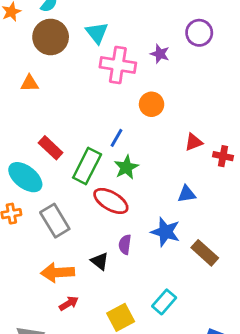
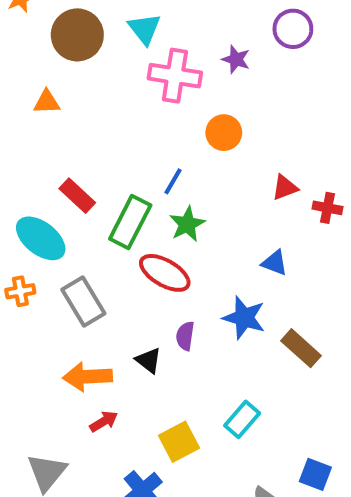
blue triangle: (187, 194) -> (275, 263), turned 30

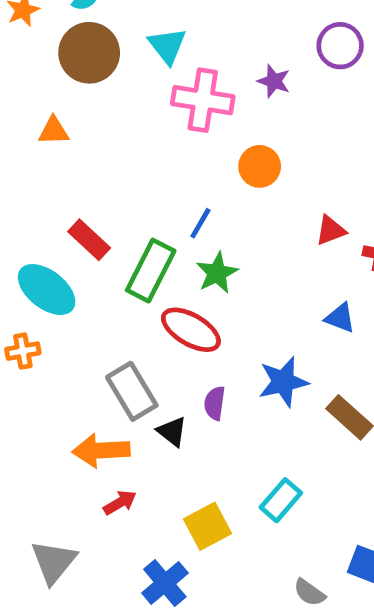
blue triangle: (275, 263) -> (340, 318), moved
gray rectangle: (83, 301) -> (132, 391), moved
blue star: (244, 318) -> (283, 382), turned -30

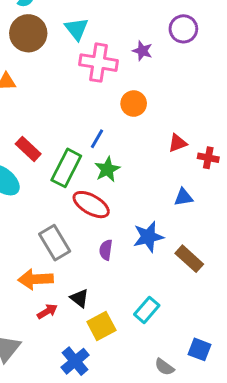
blue triangle: (340, 318) -> (183, 197), turned -30
black triangle: (172, 432) -> (79, 298), moved

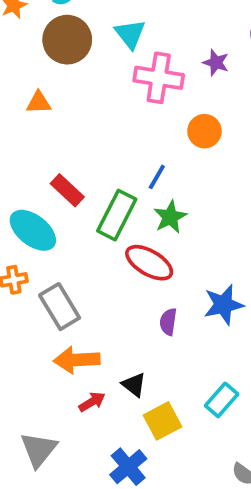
gray rectangle: (55, 243) -> (60, 307), moved

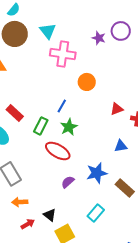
purple star: (216, 63) -> (99, 38), moved
green rectangle: (117, 215) -> (41, 126), size x0.7
purple semicircle: (168, 322) -> (68, 182), turned 40
orange arrow: (77, 360) -> (20, 202), size x0.7
cyan rectangle: (222, 400) -> (96, 213), moved

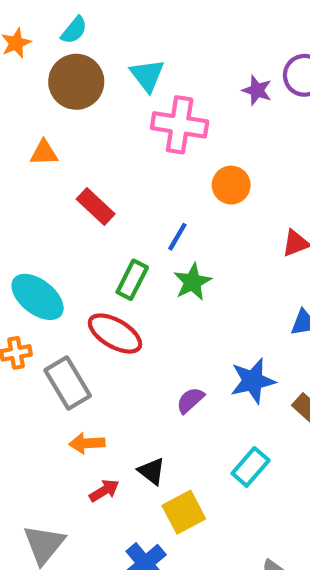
red rectangle: (15, 113) -> (96, 207), moved
red ellipse: (58, 151) -> (115, 334), moved

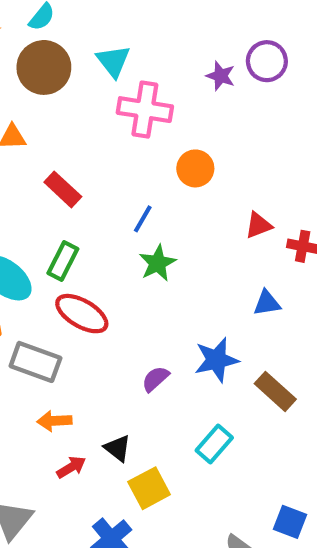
green rectangle: (132, 280) -> (63, 261), moved
gray rectangle: (68, 383) -> (35, 362), turned -39

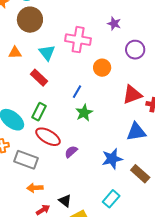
cyan triangle: (113, 61) -> (47, 53), moved
purple circle: (267, 61) -> (135, 50), moved
red triangle: (258, 225) -> (132, 95), size x1.5
blue triangle: (267, 303) -> (136, 132), size x1.5
purple semicircle: (155, 379) -> (71, 152), moved

